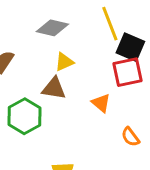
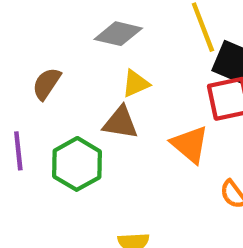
orange triangle: (101, 103) -> (190, 144), size x1.4

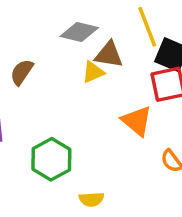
brown triangle: (120, 123) -> (109, 55), moved
green hexagon: (77, 164) -> (51, 159), moved

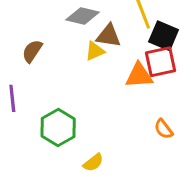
orange triangle: (137, 121) -> (139, 75), moved, turned -44
yellow semicircle: (91, 199) -> (93, 163), turned -35

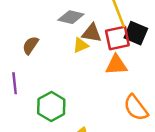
red square: (161, 62) -> (117, 38), moved
orange semicircle: (164, 129) -> (136, 108), size x1.6

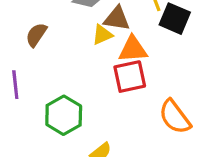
red square: (117, 38) -> (130, 77), moved
orange triangle: (116, 65) -> (133, 49), moved

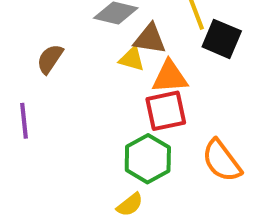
yellow triangle: (102, 35) -> (132, 59), turned 40
green hexagon: (64, 115) -> (148, 159), moved

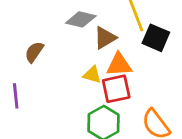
brown triangle: (150, 39) -> (105, 38), turned -40
yellow triangle: (132, 59) -> (92, 75), moved

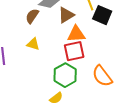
brown semicircle: (34, 52) -> (32, 16), moved
yellow triangle: (92, 75) -> (33, 44), moved

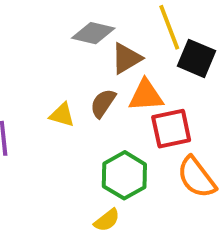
brown semicircle: (32, 16) -> (103, 103), moved
red square: (74, 51) -> (171, 129), moved

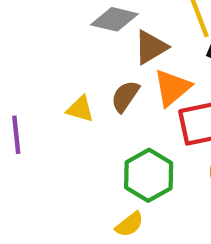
orange triangle: (146, 95) -> (172, 88), turned -36

